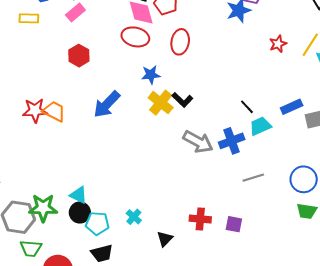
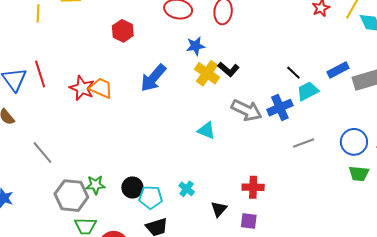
red star: (35, 110) -> (82, 88), turned 30
cyan triangle: (79, 195) -> (206, 130), moved
green star: (43, 208) -> (96, 185), size x0.7
purple square: (234, 224) -> (249, 221), moved

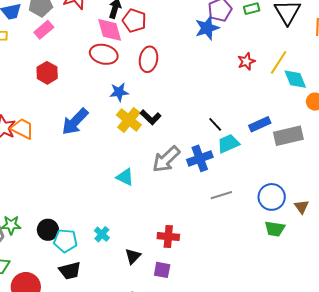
gray arrow: (247, 110) -> (166, 159), turned 108

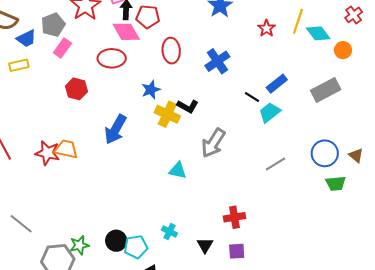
red ellipse: (104, 54) -> (112, 58), moved
blue rectangle: (260, 124) -> (277, 84), moved
blue cross: (200, 158) -> (217, 61), moved

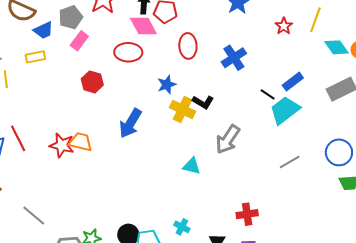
cyan diamond: (318, 33) -> (336, 47), moved
cyan trapezoid: (270, 112) -> (285, 110), size x1.4

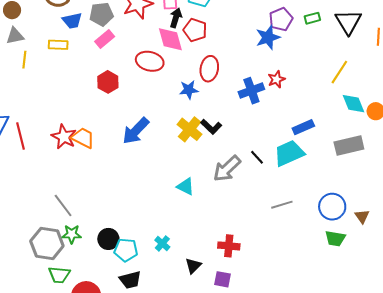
red star: (284, 26) -> (276, 79), moved
blue star: (167, 85) -> (189, 90), moved
black line: (268, 94) -> (257, 157), moved
red line: (18, 138) -> (20, 136), moved
gray line: (34, 215) -> (63, 205), moved

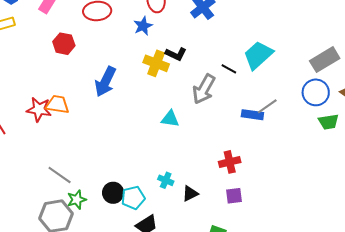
blue rectangle: (303, 127) -> (252, 115), moved, turned 50
gray rectangle: (349, 145) -> (325, 60), moved
black triangle: (193, 266) -> (190, 194), moved, turned 36

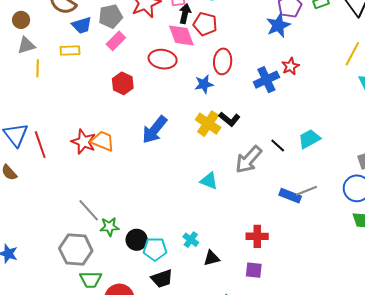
cyan trapezoid: (258, 55) -> (309, 139), size x0.7
green star: (77, 200) -> (109, 227), moved

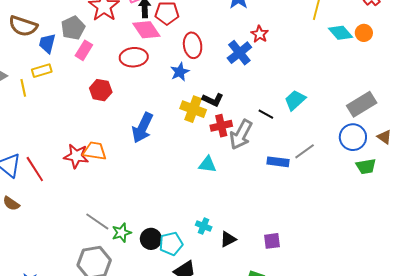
blue trapezoid: (82, 25) -> (47, 43), turned 135
yellow line: (38, 68) -> (23, 88), moved
blue rectangle: (290, 196) -> (278, 162), moved
red cross: (257, 236) -> (221, 126), moved

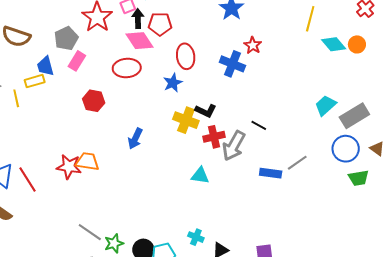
blue trapezoid: (47, 43) -> (45, 66), moved, turned -30
blue cross: (239, 53) -> (232, 64), turned -30
cyan trapezoid: (295, 100) -> (325, 105), moved
blue arrow: (142, 128) -> (135, 139), size x0.7

